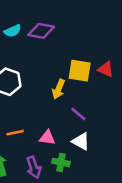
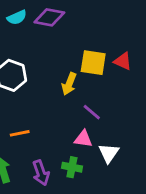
pink triangle: (47, 138) -> (83, 139), moved
white triangle: (81, 141) -> (109, 153), moved, turned 36

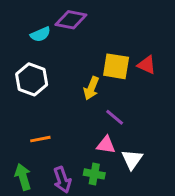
cyan semicircle: (17, 17) -> (40, 34), moved

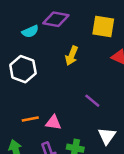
yellow square: (116, 66) -> (103, 27), moved
yellow arrow: (91, 88) -> (72, 56), moved
pink triangle: (106, 145) -> (53, 123), moved

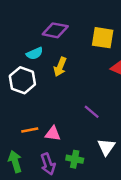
cyan semicircle: (30, 31) -> (35, 53), moved
yellow arrow: (72, 56) -> (60, 67), moved

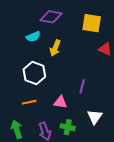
white hexagon: (22, 80) -> (34, 73), moved
purple line: (92, 112) -> (82, 87), turned 64
pink triangle: (53, 134) -> (60, 102), moved

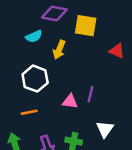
yellow square: (92, 23) -> (86, 26), moved
pink triangle: (60, 102) -> (70, 101), moved

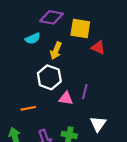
red triangle: (117, 51) -> (98, 47), moved
white hexagon: (35, 79) -> (49, 77), moved

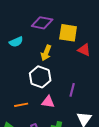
cyan semicircle: (33, 38) -> (16, 42), moved
pink triangle: (66, 98) -> (48, 102), moved

